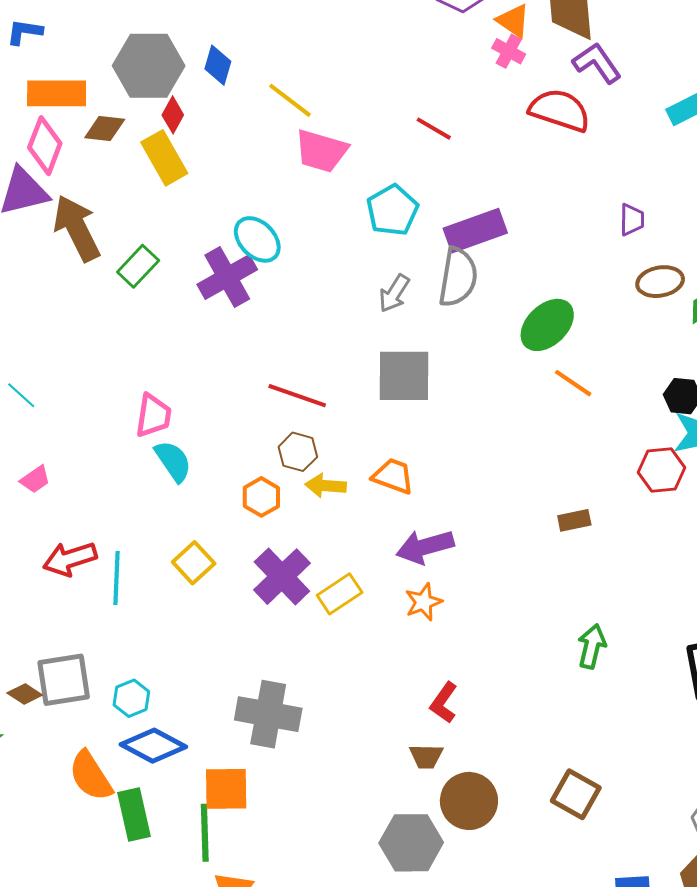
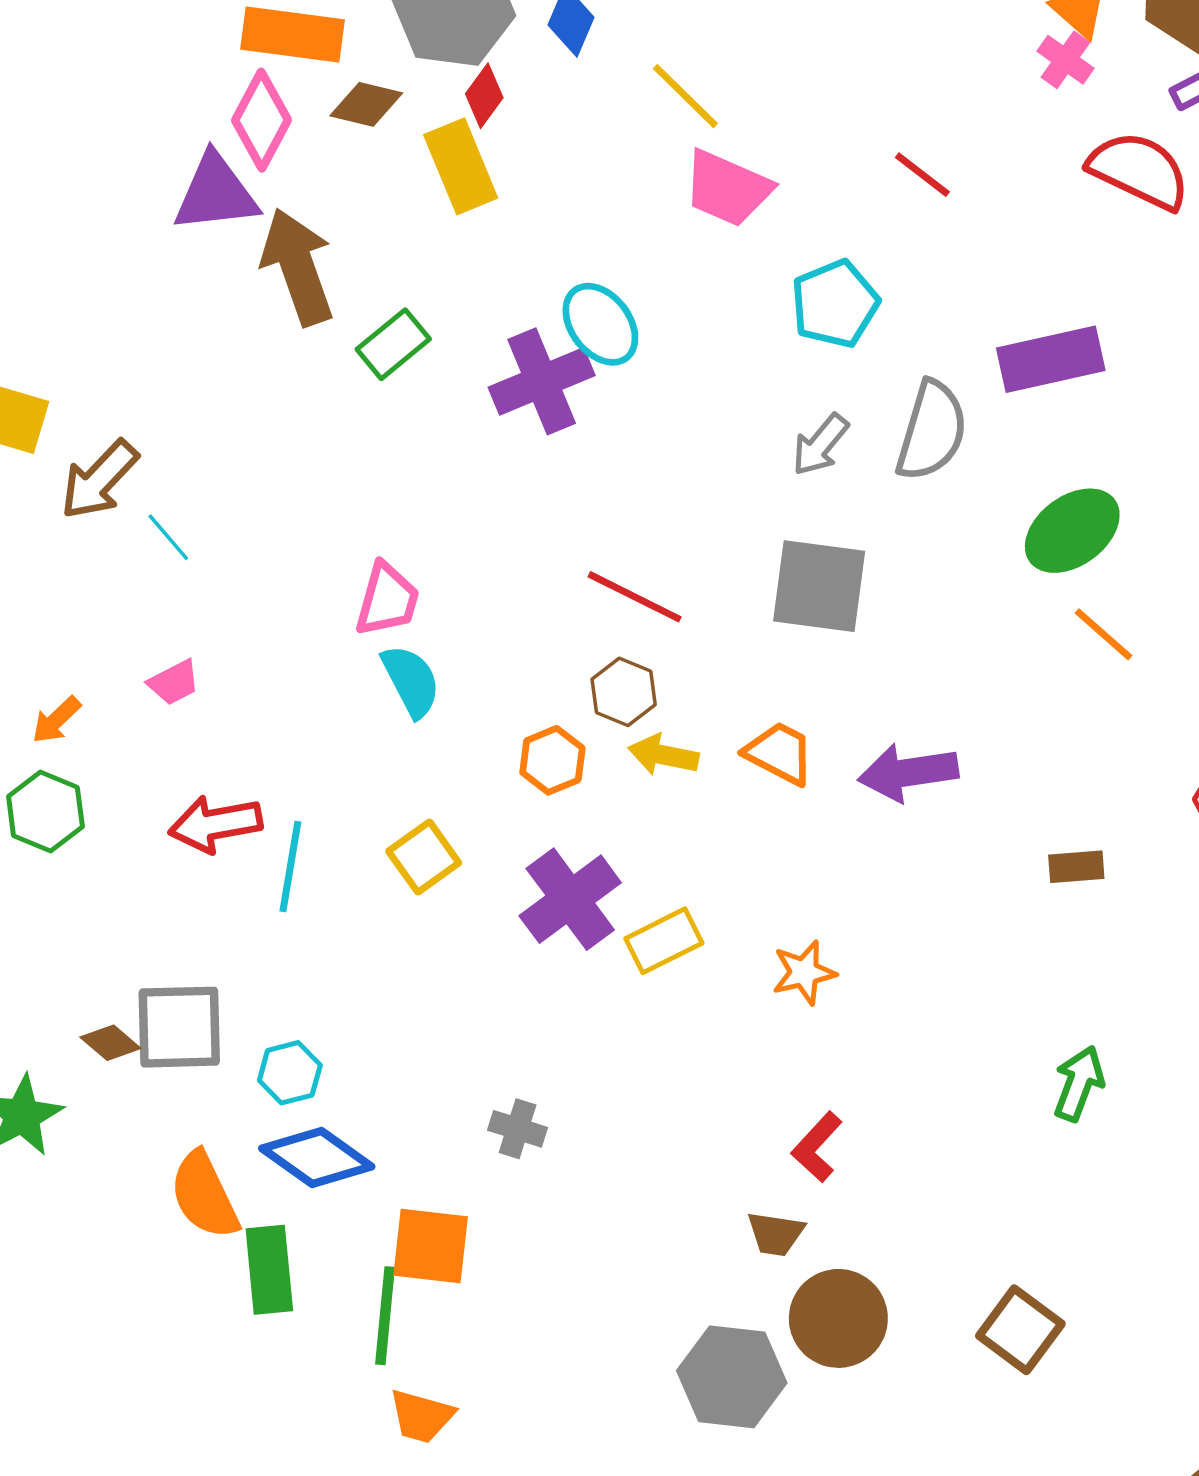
purple rectangle: (475, 231) -> (1051, 359), moved
purple arrow: (425, 547) -> (908, 772), moved
gray cross: (268, 714) -> (518, 1129), size x0.5

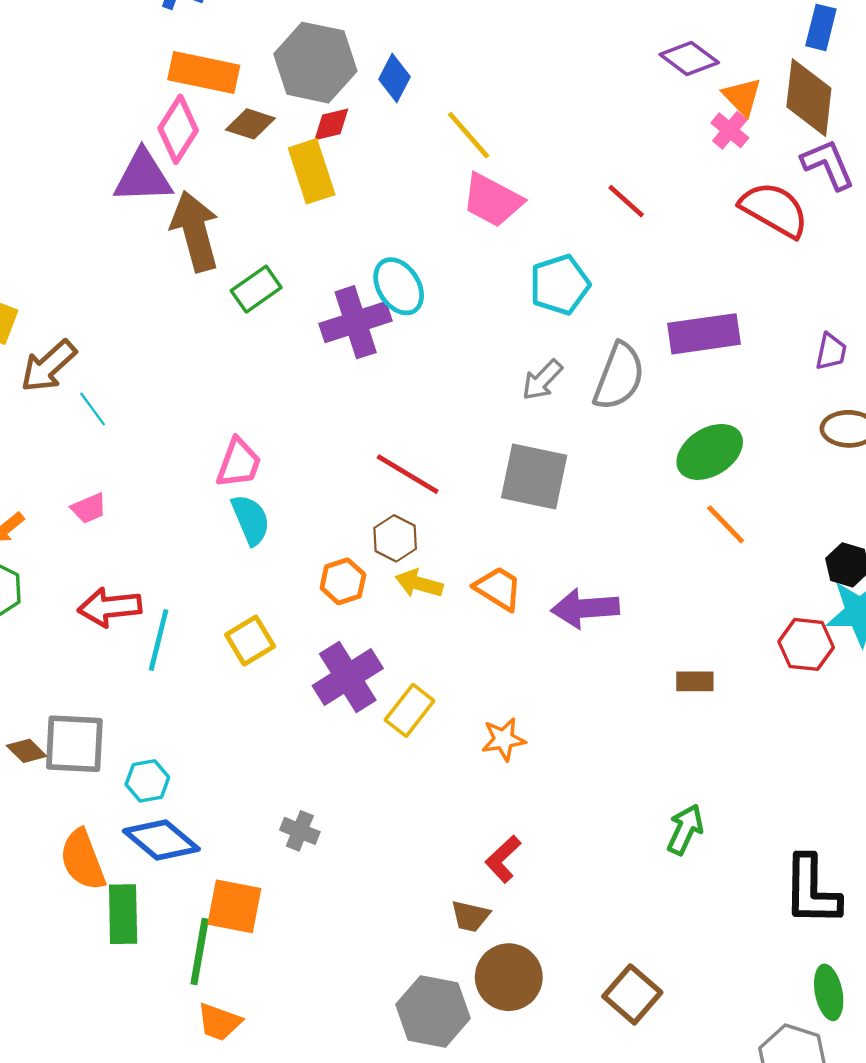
red diamond: (484, 96) -> (331, 124), turned 36
yellow rectangle: (664, 941) -> (410, 710), turned -30

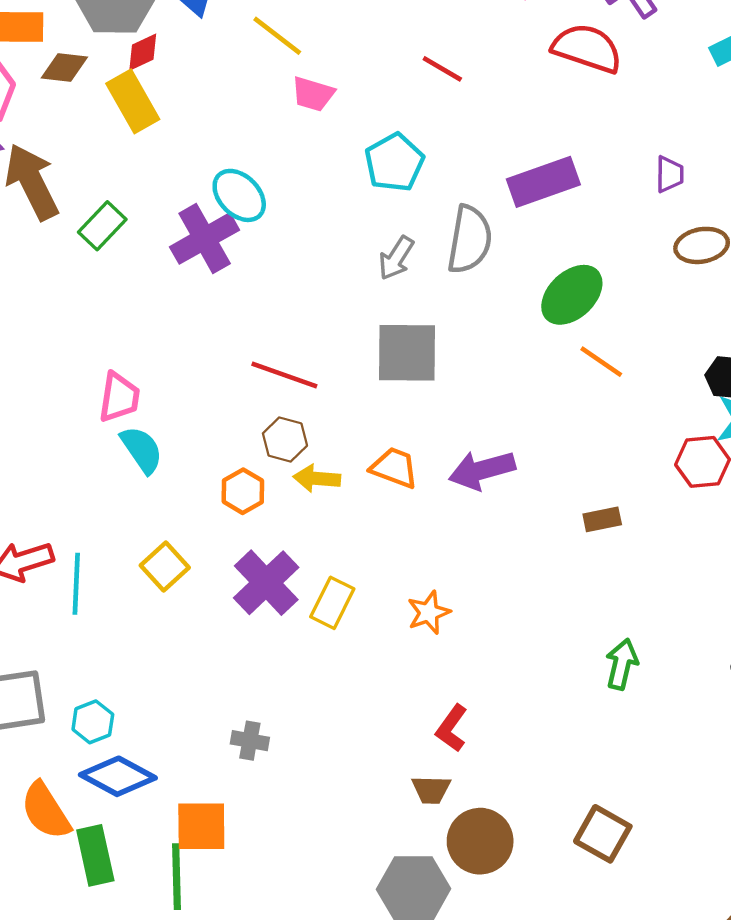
pink trapezoid: (492, 200) -> (313, 94), size x0.7

